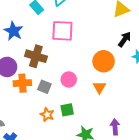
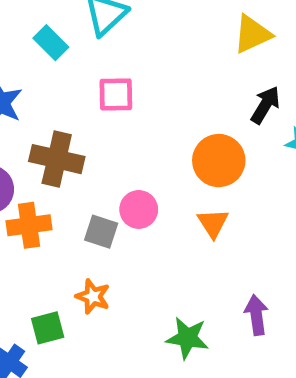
pink square: (62, 31) -> (116, 94), size x0.7
gray square: (44, 87) -> (101, 232), moved
green square: (67, 110) -> (48, 328), moved

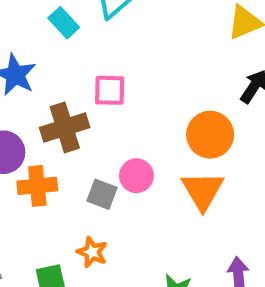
pink square: (116, 94) -> (110, 90), moved
brown cross: (57, 159) -> (65, 127), turned -33
orange triangle: (213, 223) -> (203, 191), size x1.5

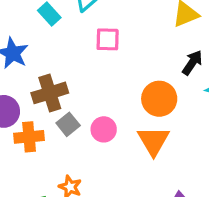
pink square: (110, 90) -> (108, 39), moved
gray square: (102, 194) -> (68, 124), moved, turned 30

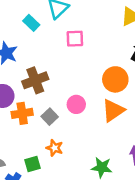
gray square: (68, 124) -> (50, 117), moved
orange triangle: (153, 141) -> (113, 110), turned 30

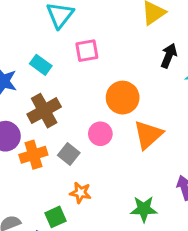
cyan rectangle: (31, 23) -> (41, 65), moved
orange circle: (115, 79) -> (123, 98), moved

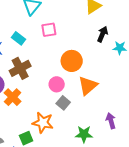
gray square: (69, 154) -> (63, 103), moved
orange cross: (33, 155) -> (13, 97), turned -30
orange star: (81, 193) -> (43, 123), size x1.5

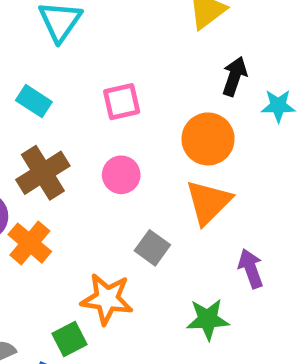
pink square: (49, 30) -> (122, 102), moved
orange circle: (72, 61) -> (208, 139), moved
pink circle: (57, 84) -> (121, 175), moved
purple arrow: (111, 121) -> (251, 269), moved

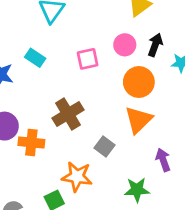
brown cross: (43, 173) -> (68, 114), moved
pink circle: (121, 175) -> (125, 45), moved
orange cross: (30, 243) -> (31, 142), turned -35

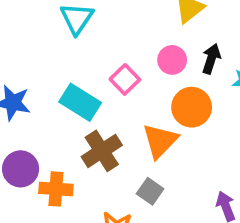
cyan rectangle: (35, 58) -> (80, 102), moved, size x1.5
pink square: (88, 59) -> (125, 79), turned -30
orange triangle: (138, 120) -> (160, 141), moved

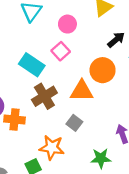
black arrow: (211, 59) -> (116, 40), turned 30
pink circle: (172, 60) -> (67, 24), moved
orange triangle: (160, 141) -> (82, 91), turned 45

